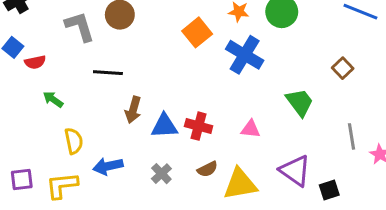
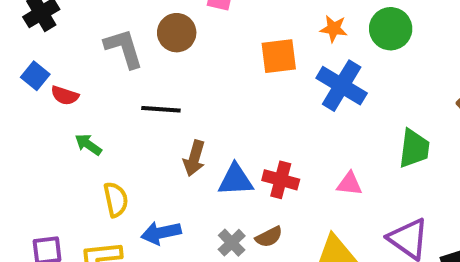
orange square: (197, 32) -> (279, 56), turned 32
red semicircle: (35, 62) -> (65, 95), turned 30
green trapezoid: (300, 102) -> (414, 148), turned 44
brown semicircle: (207, 169) -> (269, 237), moved

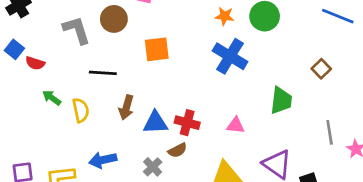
orange square: (279, 56) -> (157, 49), moved
yellow semicircle: (116, 199) -> (81, 110), moved
brown semicircle: (269, 237) -> (177, 150), moved

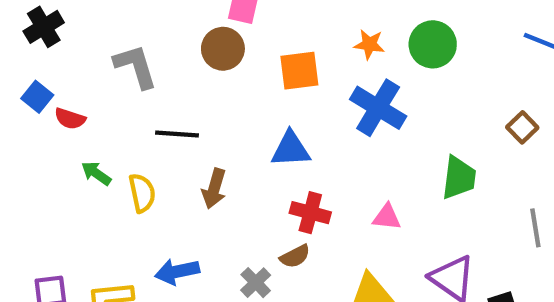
brown circle: (114, 19) -> (223, 49), moved
orange square: (157, 49) -> (299, 71), moved
blue triangle: (155, 123) -> (291, 149), moved

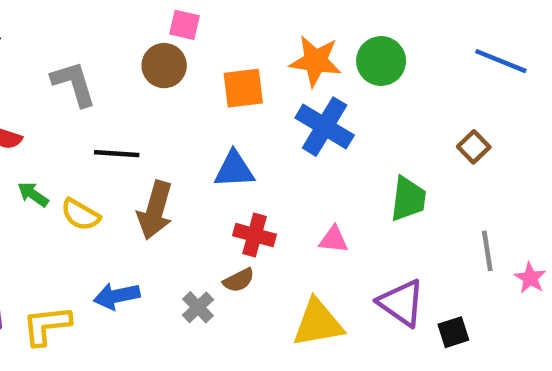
orange star: (369, 44) -> (316, 61), size x1.6
brown arrow: (214, 189) -> (155, 210), size x1.4
yellow semicircle: (142, 193) -> (81, 215), turned 132

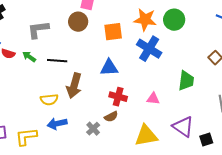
gray L-shape: (74, 84) -> (38, 30), turned -80
green arrow: (33, 194) -> (29, 57), moved
yellow semicircle: (81, 215) -> (49, 100), moved, turned -36

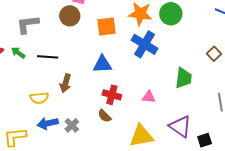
brown arrow: (74, 86) -> (66, 83), size x0.7
brown semicircle: (111, 117) -> (104, 116), turned 72
gray cross: (93, 129) -> (72, 125), moved

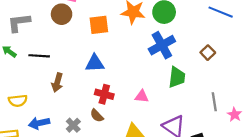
blue cross: (145, 44) -> (162, 45), moved, turned 30
yellow semicircle: (39, 98) -> (18, 101), moved
gray cross: (72, 125) -> (73, 125), moved

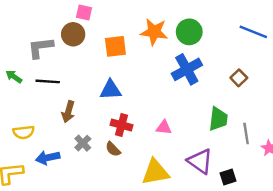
gray L-shape: (19, 23) -> (40, 48), moved
green trapezoid: (177, 77) -> (218, 119), moved
gray cross: (73, 125) -> (83, 143), moved

